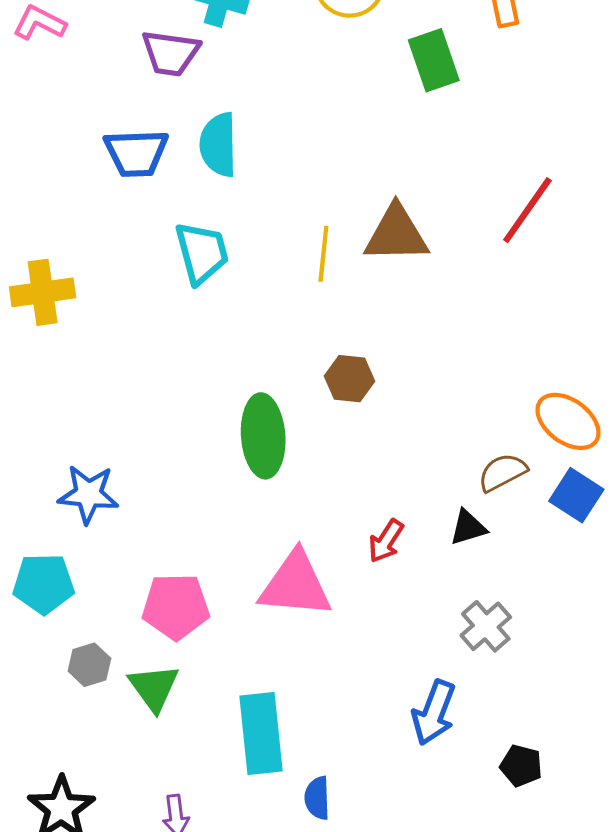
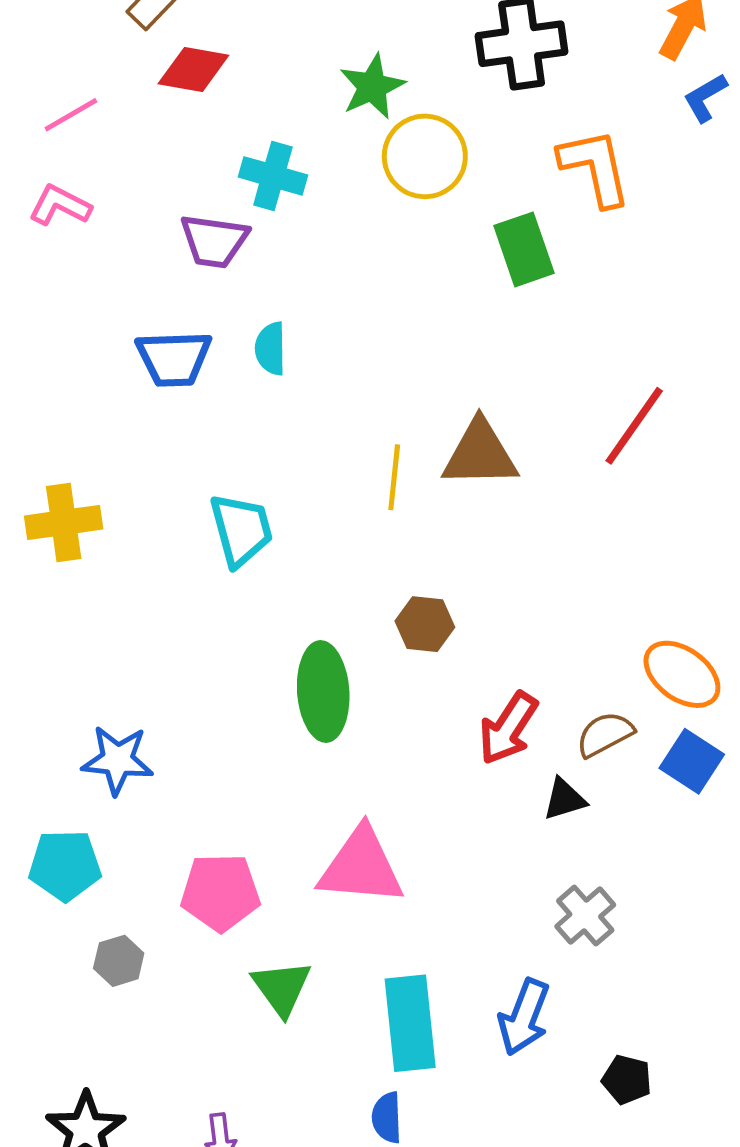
cyan semicircle: (218, 145) -> (271, 349), size x0.7
cyan trapezoid: (202, 253) -> (241, 530), moved
red arrow: (386, 541) -> (508, 728), moved, size x1.4
green triangle: (154, 688) -> (282, 988), moved
cyan rectangle: (261, 733) -> (410, 1023), moved

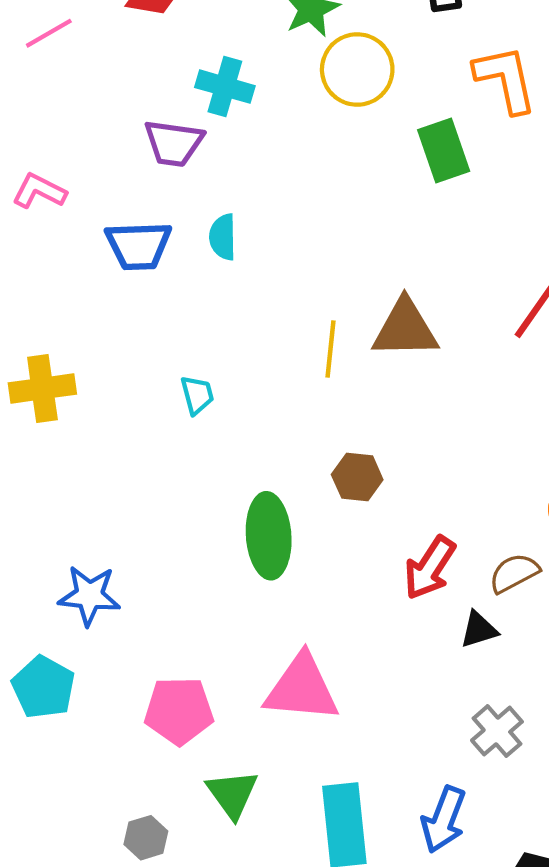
pink L-shape: (60, 205) -> (39, 191), moved
cyan trapezoid: (241, 530) -> (197, 395), size x0.6
cyan pentagon: (65, 865) -> (43, 687), turned 30
gray hexagon: (119, 961) -> (146, 838), moved

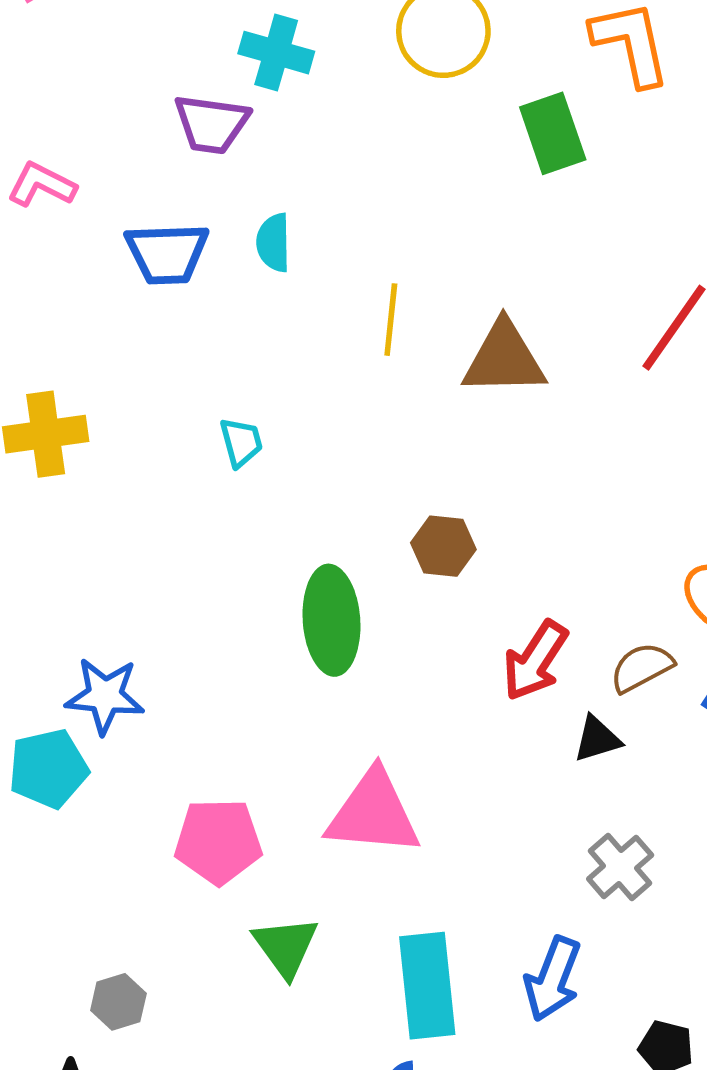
yellow line: (331, 349) -> (391, 320), moved
cyan pentagon: (43, 687) -> (48, 769), moved, turned 30
gray hexagon: (146, 838) -> (118, 1002), moved

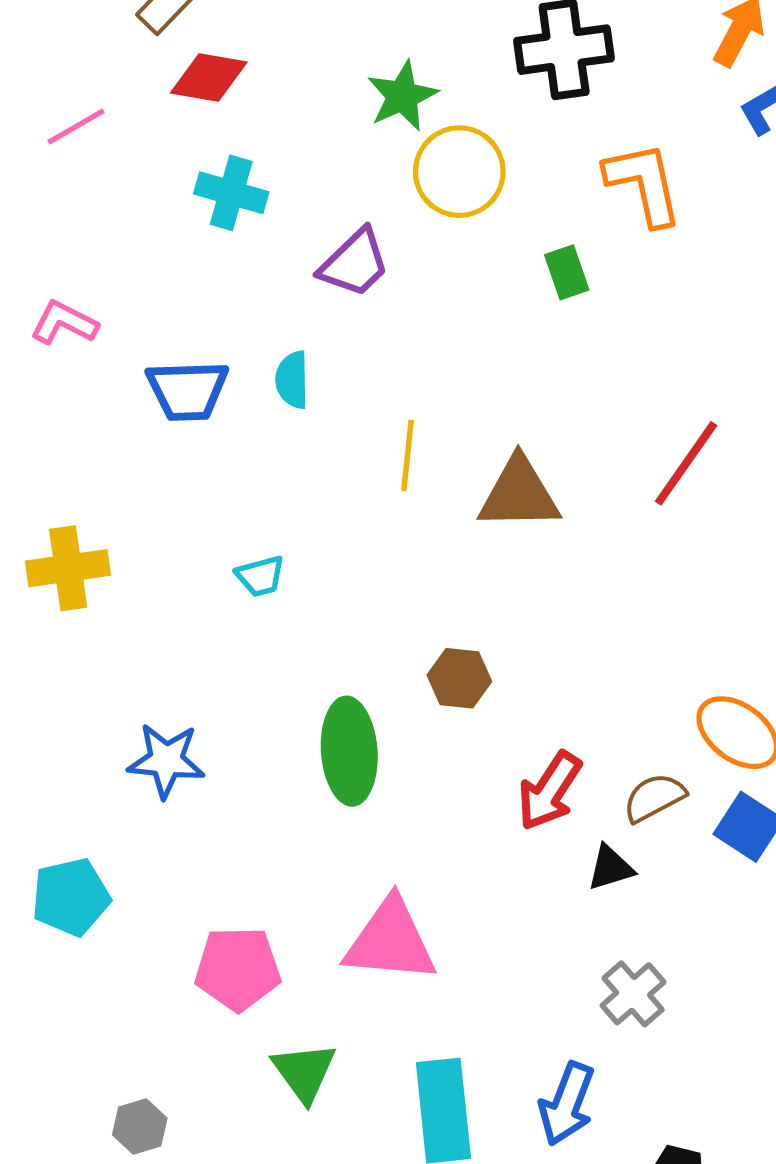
cyan cross: (276, 53) -> (231, 193), moved
purple trapezoid: (211, 124) -> (355, 263), moved, turned -52
green rectangle: (553, 133) -> (567, 272), size x0.7
cyan trapezoid: (241, 442) -> (260, 576), turned 90
blue star: (105, 696) -> (166, 760), moved

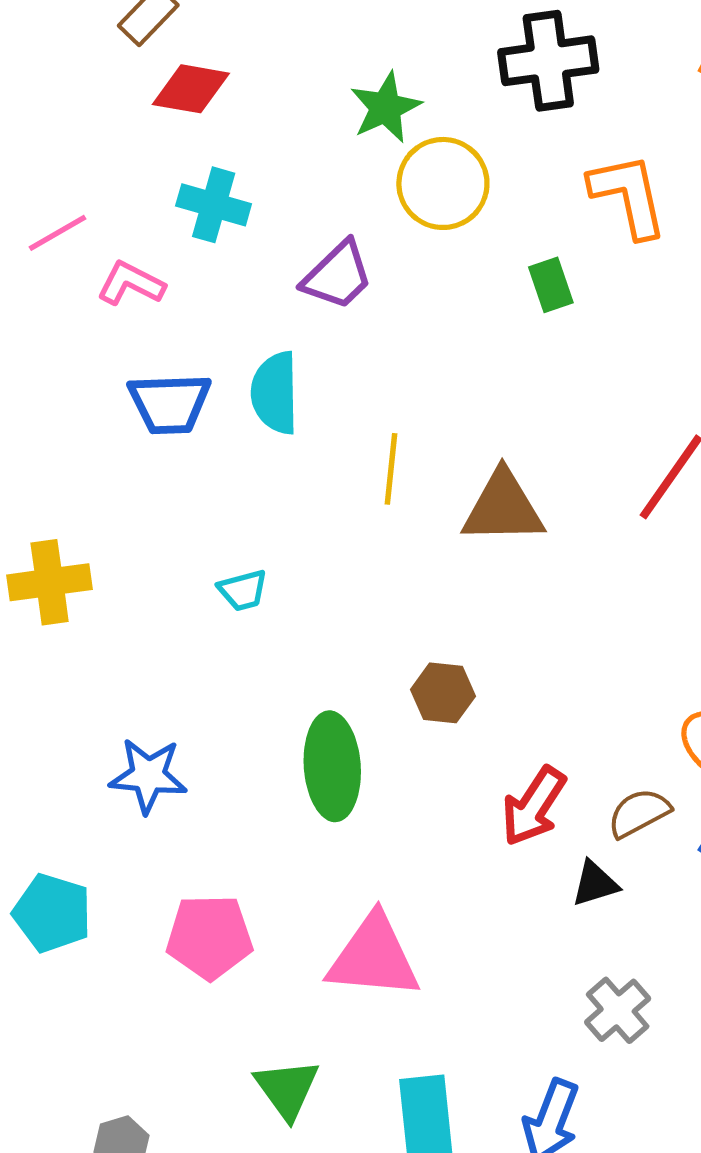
pink line: (76, 127) -> (58, 233), moved
pink L-shape: (64, 323) -> (131, 284), moved
cyan semicircle: (292, 380) -> (275, 393), size x1.4
cyan pentagon: (71, 897) -> (52, 913), turned 30
pink pentagon: (238, 969) -> (210, 937), moved

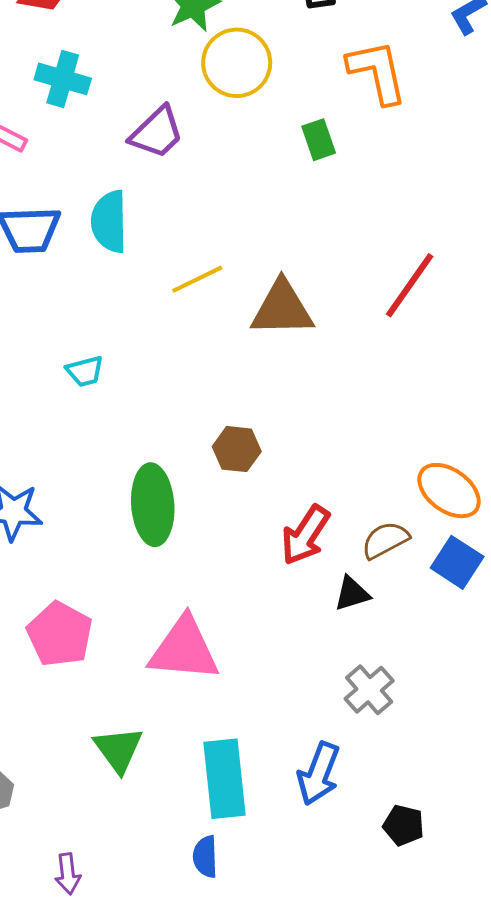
yellow line: (391, 469) -> (197, 279), turned 58
pink pentagon: (210, 937) -> (60, 634), turned 30

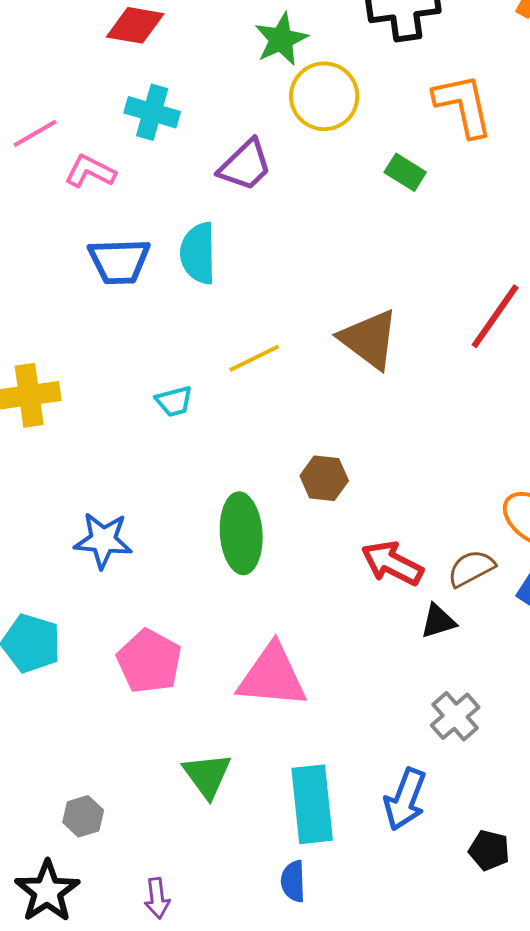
green rectangle: (319, 140) -> (405, 172), turned -39
yellow line: (197, 279) -> (254, 358), moved
brown triangle: (282, 309) -> (369, 339), turned 38
red arrow: (305, 535) -> (392, 563), turned 84

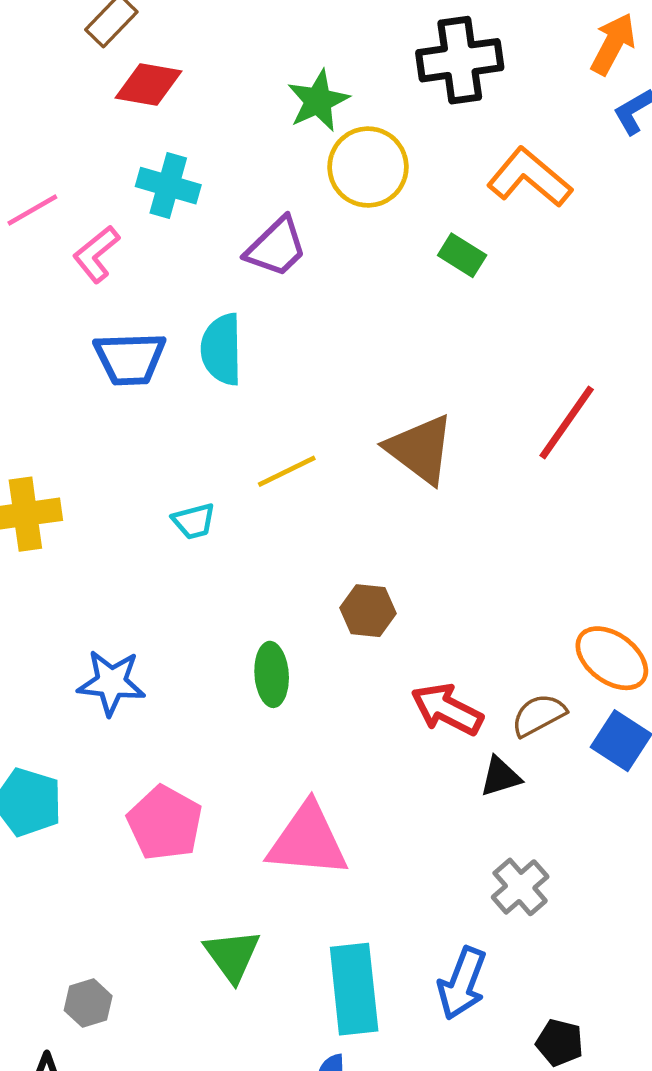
orange L-shape: (463, 105) -> (529, 177), turned -38
pink L-shape: (90, 171) -> (96, 254), turned -66
green ellipse: (241, 533) -> (272, 674), size x0.7

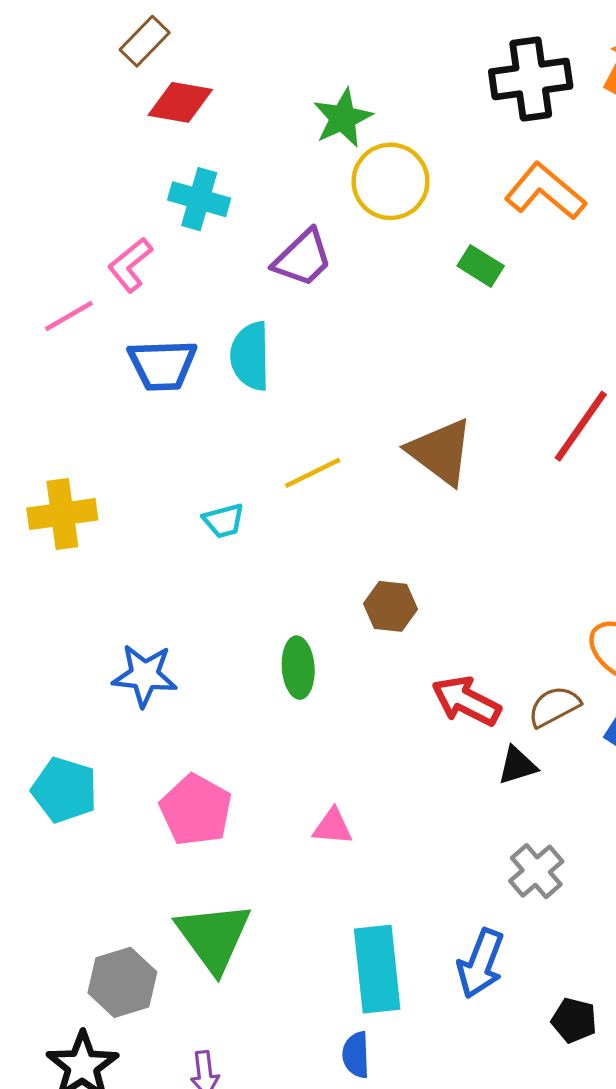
black cross: (460, 60) -> (531, 79), moved
pink line: (32, 210) -> (69, 316), moved
pink triangle: (308, 840) -> (333, 827), size x0.5
green triangle: (232, 955) -> (214, 937), moved, size x1.4
gray hexagon: (88, 1003) -> (122, 982), size x1.5

